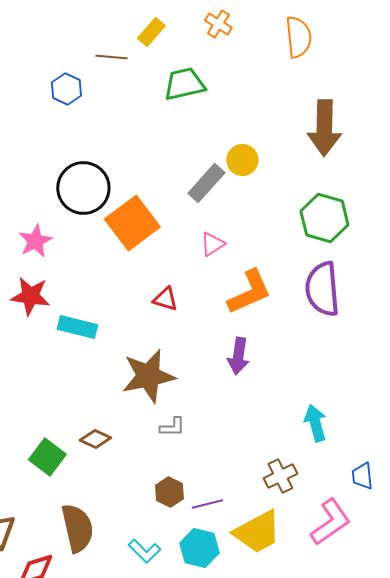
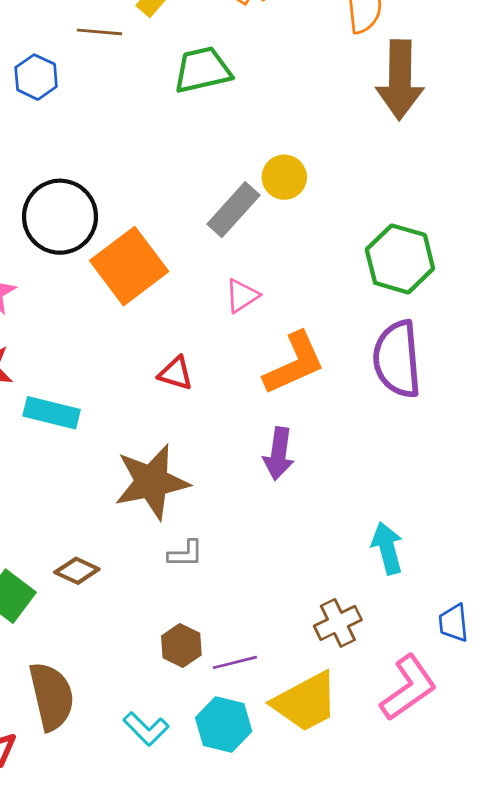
brown arrow: (324, 128) -> (400, 80), moved

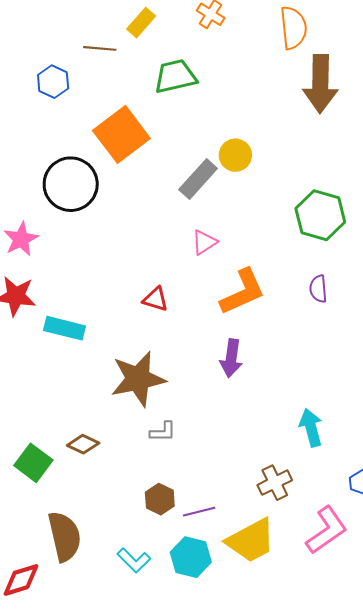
orange square: (129, 266) -> (121, 134), moved
purple semicircle: (397, 359) -> (318, 289), size x0.5

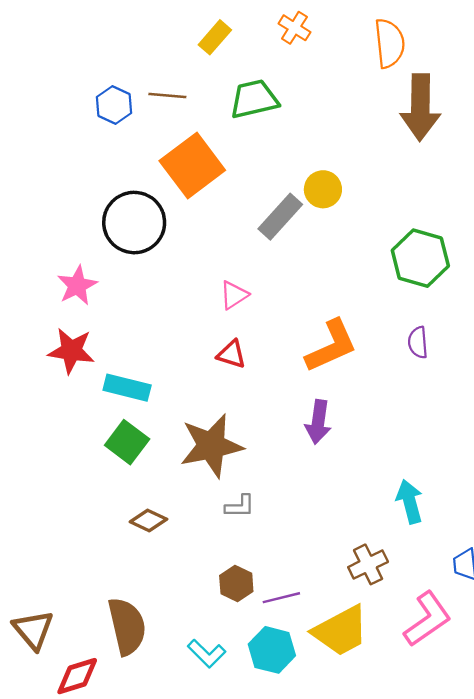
brown line: (100, 48) -> (167, 95), moved
pink triangle: (204, 242) -> (234, 295), moved
green square: (33, 463) -> (127, 442), moved

